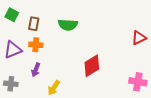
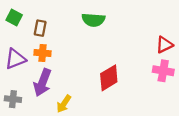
green semicircle: (68, 25) -> (93, 20), moved
purple arrow: (36, 70) -> (43, 83), size x1.6
pink cross: (138, 82) -> (163, 71), moved

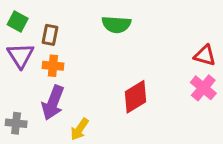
red triangle: (164, 45) -> (205, 55), turned 42
purple triangle: (15, 59) -> (21, 55), moved, turned -40
pink cross: (163, 71) -> (203, 88), turned 30

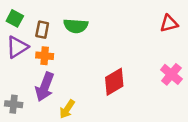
green semicircle: (116, 24) -> (76, 26), moved
purple triangle: (21, 55) -> (17, 47), turned 30
red triangle: (205, 55) -> (169, 23), moved, turned -30

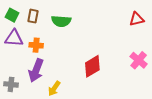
brown rectangle: (42, 30) -> (33, 16), moved
purple triangle: (17, 47) -> (14, 38), turned 36

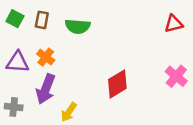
purple triangle: (14, 38) -> (18, 62), moved
orange cross: (36, 45) -> (46, 57), turned 32

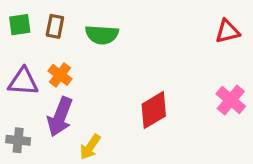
green square: (15, 19) -> (20, 25), turned -36

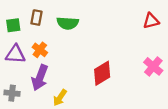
green square: (20, 25) -> (13, 25), moved

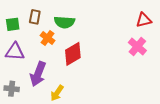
orange cross: (40, 50) -> (48, 38), moved
pink cross: (153, 66) -> (137, 46), moved
red diamond: (102, 73) -> (73, 54), moved

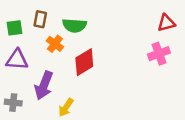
pink cross: (137, 46) -> (159, 54), turned 30

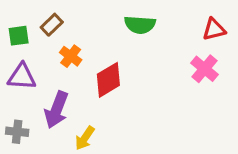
brown rectangle: (40, 19) -> (52, 25), turned 35
green semicircle: (74, 25) -> (140, 25), moved
pink cross: (159, 54) -> (205, 69), turned -30

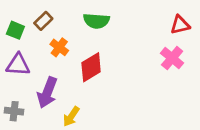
green semicircle: (140, 25) -> (96, 21), moved
green square: (19, 36) -> (15, 30), turned 30

